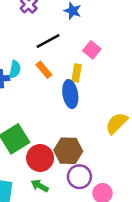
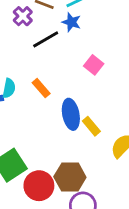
black line: (48, 41) -> (46, 39), moved
yellow rectangle: (77, 73) -> (91, 126), moved, turned -48

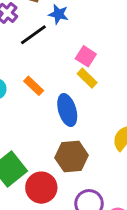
yellow rectangle: (91, 126) -> (87, 78), moved
brown hexagon: (70, 177) -> (72, 156), moved

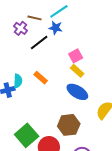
pink square: (86, 56) -> (76, 56), turned 32
blue ellipse: (67, 110) -> (77, 92), moved, turned -40

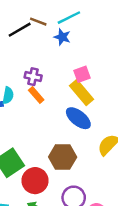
purple cross: (21, 28) -> (33, 77), moved, turned -32
black line: (39, 43) -> (20, 30), moved
yellow rectangle: (77, 71) -> (82, 93), size x1.5

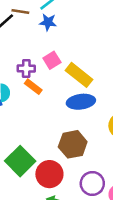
pink square: (82, 74) -> (52, 60), moved
blue ellipse: (78, 118) -> (81, 102), turned -35

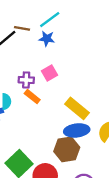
yellow rectangle: (79, 75) -> (77, 108), moved
blue ellipse: (81, 102) -> (77, 130), moved

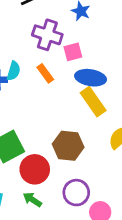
purple cross: (26, 80) -> (47, 35), moved, size x1.5
blue ellipse: (77, 130) -> (91, 78), moved

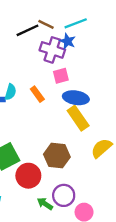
purple cross: (47, 35) -> (52, 50), moved
green arrow: (32, 200) -> (45, 204), moved

